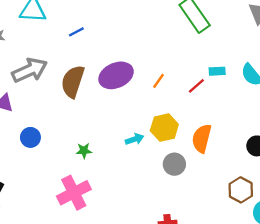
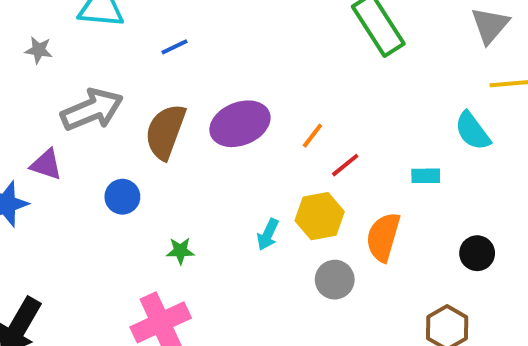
cyan rectangle: (217, 71) -> (426, 176), moved
red line: (196, 86) -> (345, 165), moved
blue circle: (30, 137) -> (122, 197), moved
cyan arrow: (135, 139) -> (268, 234), turned 132

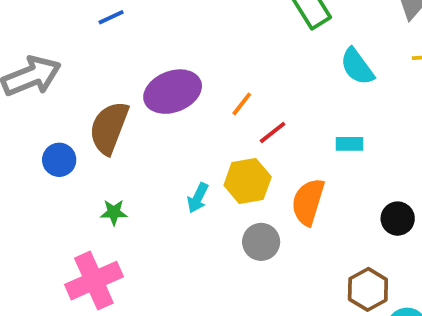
cyan semicircle: (472, 131) -> (357, 67), moved
brown semicircle: (165, 132) -> (109, 128), moved

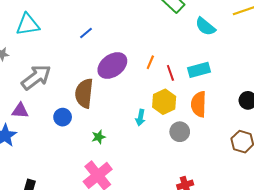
blue line: (111, 17) -> (86, 33), moved
red line: (273, 133) -> (170, 73), turned -56
cyan rectangle: (350, 144) -> (199, 70), moved, size x1.5

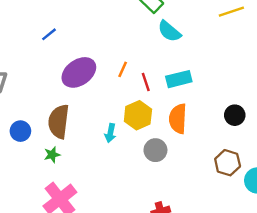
cyan semicircle: (205, 27) -> (169, 31), moved
brown semicircle: (84, 93) -> (59, 122), moved
green star: (99, 137) -> (52, 155), moved

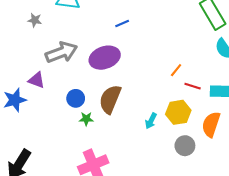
purple ellipse: (79, 72) -> (105, 58), moved
red line: (146, 82) -> (193, 86), turned -70
green star: (52, 155) -> (86, 119), moved

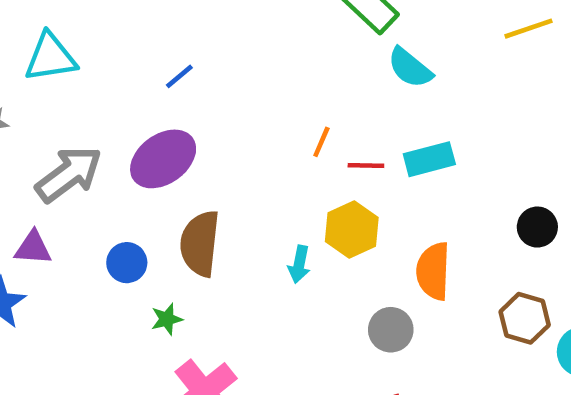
green star: (86, 119) -> (167, 319), moved
orange semicircle: (211, 124) -> (433, 271), moved
gray circle: (185, 146) -> (391, 330), moved

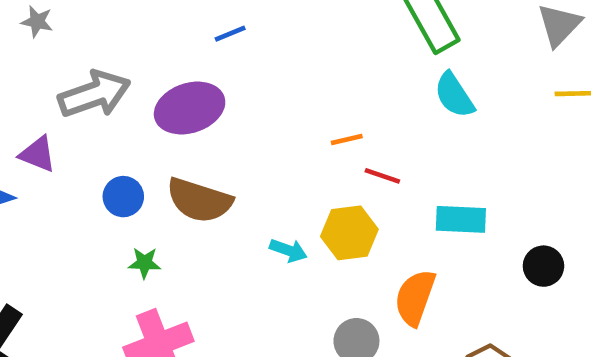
orange line: (321, 142) -> (347, 140), turned 36
cyan rectangle: (429, 159) -> (461, 219), moved
black circle: (537, 227) -> (543, 266), moved
brown semicircle: (200, 243) -> (199, 200), turned -96
cyan arrow: (299, 264) -> (288, 250), turned -99

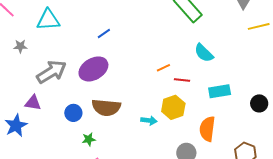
cyan semicircle: (454, 95) -> (204, 53), moved

